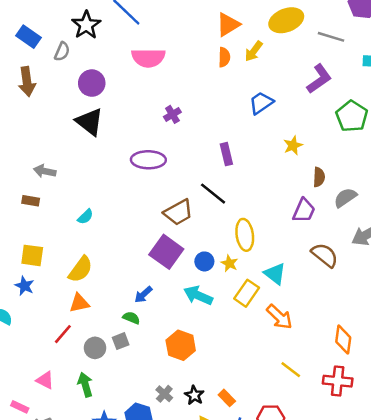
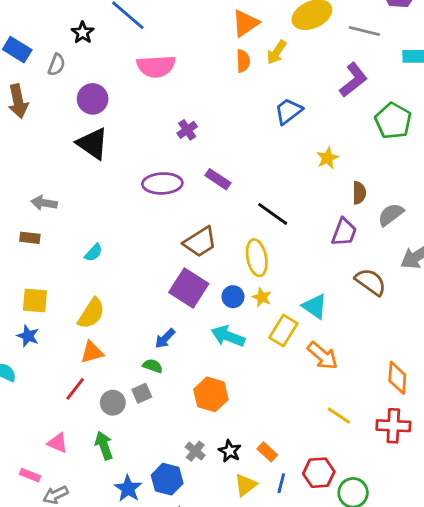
black star: (86, 25) -> (83, 33), size x0.7
purple rectangle: (226, 154) -> (218, 179), moved, turned -40
black line: (213, 194) -> (273, 214), moved
yellow ellipse: (245, 235) -> (257, 258), moved

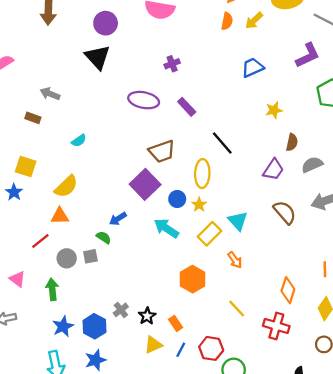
orange arrow: (323, 356) -> (235, 260), size x0.7
orange hexagon: (211, 394) -> (192, 279), moved

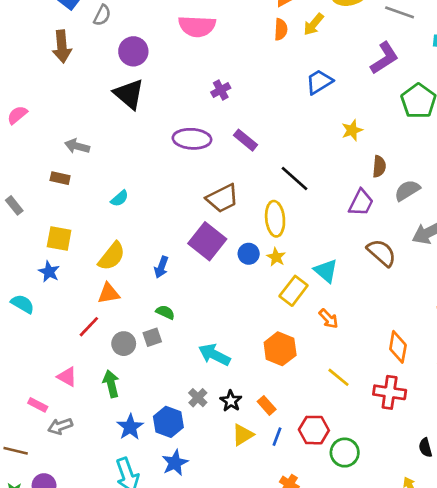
blue arrow: (118, 219) -> (161, 267), moved, turned -30
cyan arrow: (166, 228) -> (214, 355), moved

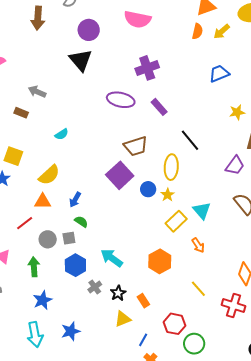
purple cross: (221, 90) -> (147, 68), size x1.6
blue arrow: (161, 267) -> (75, 200), moved
blue hexagon: (168, 422) -> (75, 265), moved
blue line: (277, 437) -> (143, 340), moved

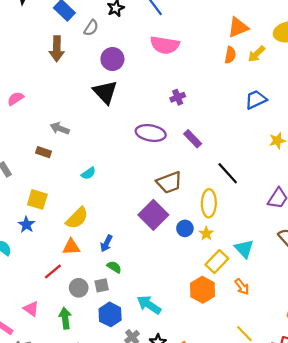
purple cross: (147, 68) -> (178, 97), size x0.6
orange hexagon: (160, 261) -> (203, 290), moved

